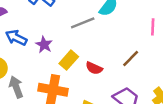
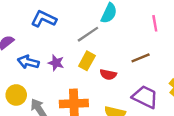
brown line: (131, 59) -> (141, 58), turned 36
yellow rectangle: (69, 60) -> (87, 61), moved

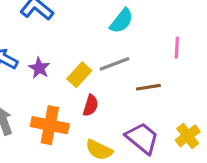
gray line: (88, 34) -> (115, 64), moved
red semicircle: (108, 75) -> (91, 105), moved, turned -98

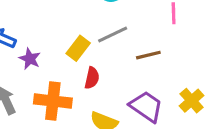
purple star: (39, 68) -> (30, 59), moved

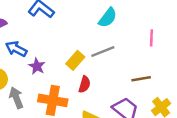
brown line: (148, 55) -> (141, 79), moved

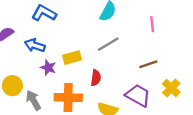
blue arrow: (16, 49) -> (35, 45), moved
yellow rectangle: (75, 60) -> (72, 58), moved, turned 42

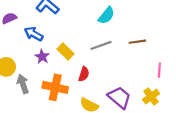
pink line: (152, 24) -> (159, 70), moved
yellow rectangle: (72, 58) -> (66, 51), turned 49
brown line: (148, 64) -> (137, 42), moved

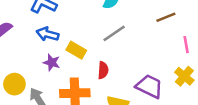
blue arrow: (34, 34) -> (48, 34), moved
brown line: (137, 42) -> (166, 17), moved

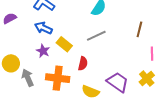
brown line: (166, 17) -> (139, 29), turned -63

